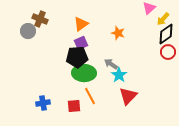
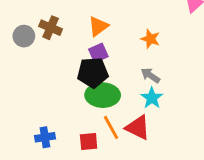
brown cross: (40, 19) -> (51, 28), moved
gray arrow: (111, 64) -> (150, 75), moved
red triangle: (128, 96) -> (138, 127), moved, turned -48

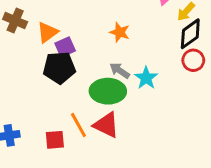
orange triangle: (98, 26) -> (47, 32), moved
green ellipse: (103, 95) -> (108, 91), moved
cyan star: (152, 98) -> (146, 78), moved

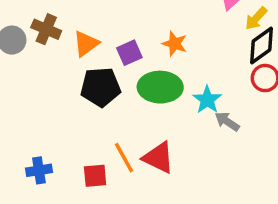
purple square: (65, 47) -> (129, 53), moved
gray arrow: (120, 71) -> (227, 121), moved
green ellipse: (108, 91) -> (160, 87), moved

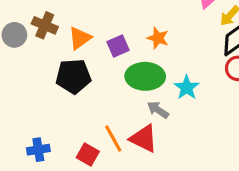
black pentagon: (100, 87) -> (73, 76), moved
gray arrow: (227, 121) -> (158, 110), moved
red square: (95, 176) -> (88, 154), turned 35

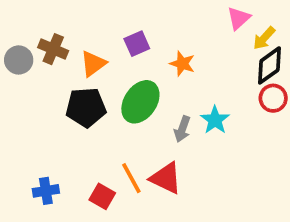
purple square: (118, 46) -> (137, 44), moved
green ellipse: (145, 76) -> (140, 102), moved, turned -57
gray arrow: (158, 110) -> (182, 129), moved, turned -105

